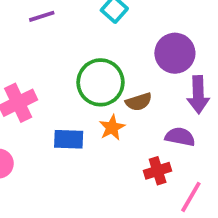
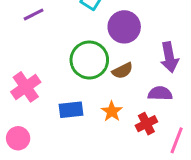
purple circle: (175, 53) -> (124, 27), moved
orange star: (112, 128) -> (112, 111), moved

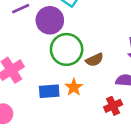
purple circle: (124, 27) -> (50, 20), moved
orange star: (112, 111) -> (74, 87), moved

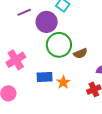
orange star: (74, 87) -> (63, 82), moved

